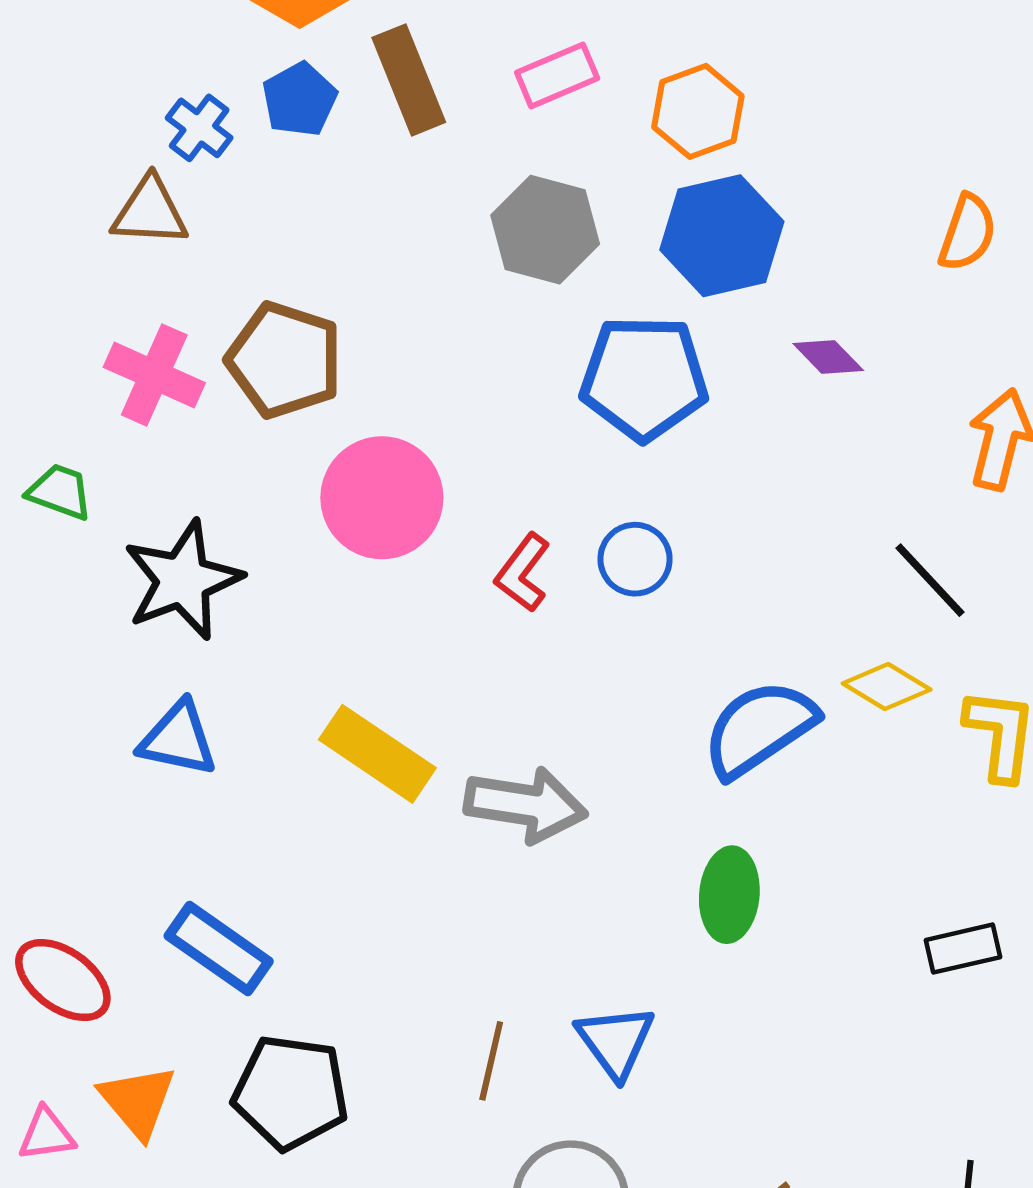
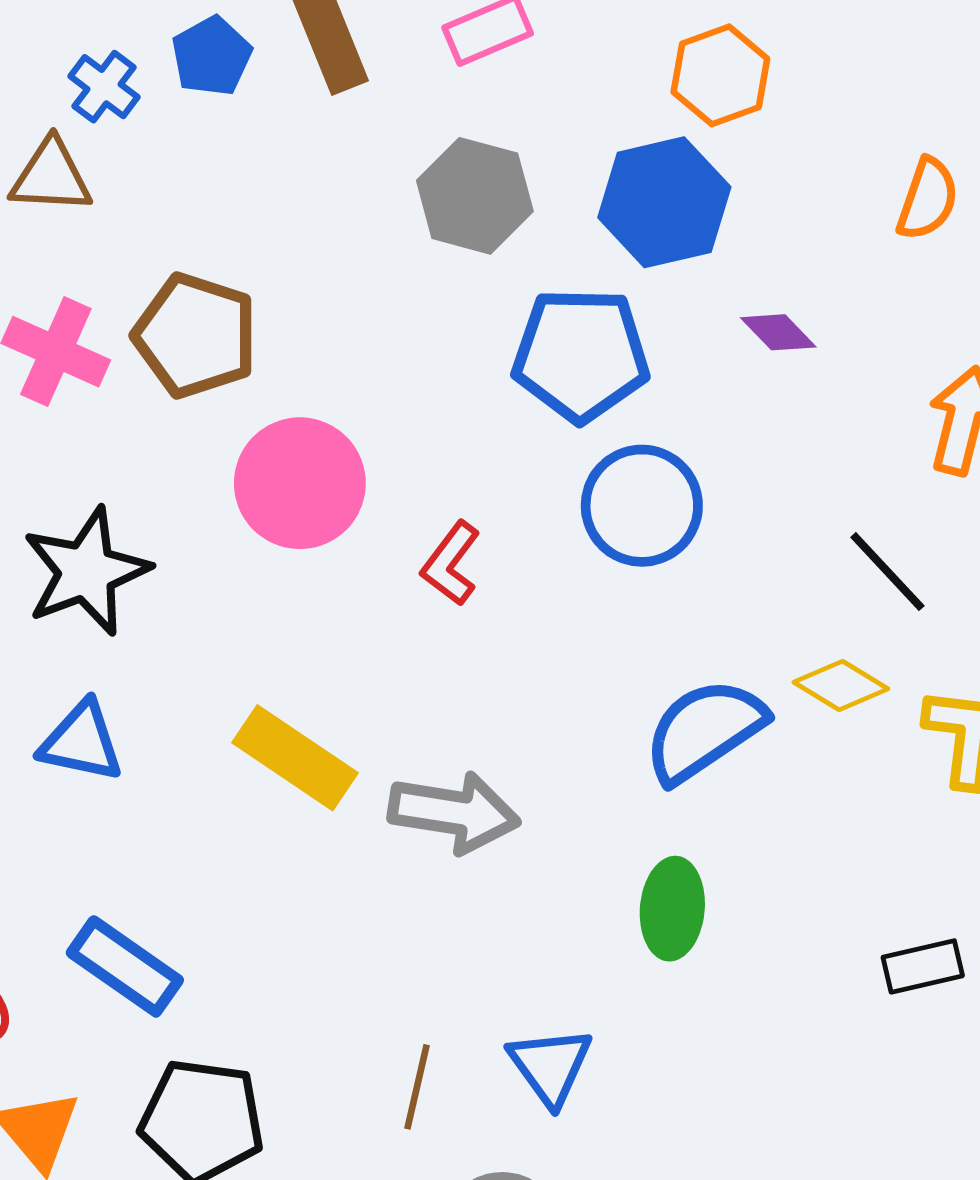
orange hexagon: (698, 111) -> (720, 75), moved
blue circle: (635, 559) -> (642, 506), moved, size x1.5

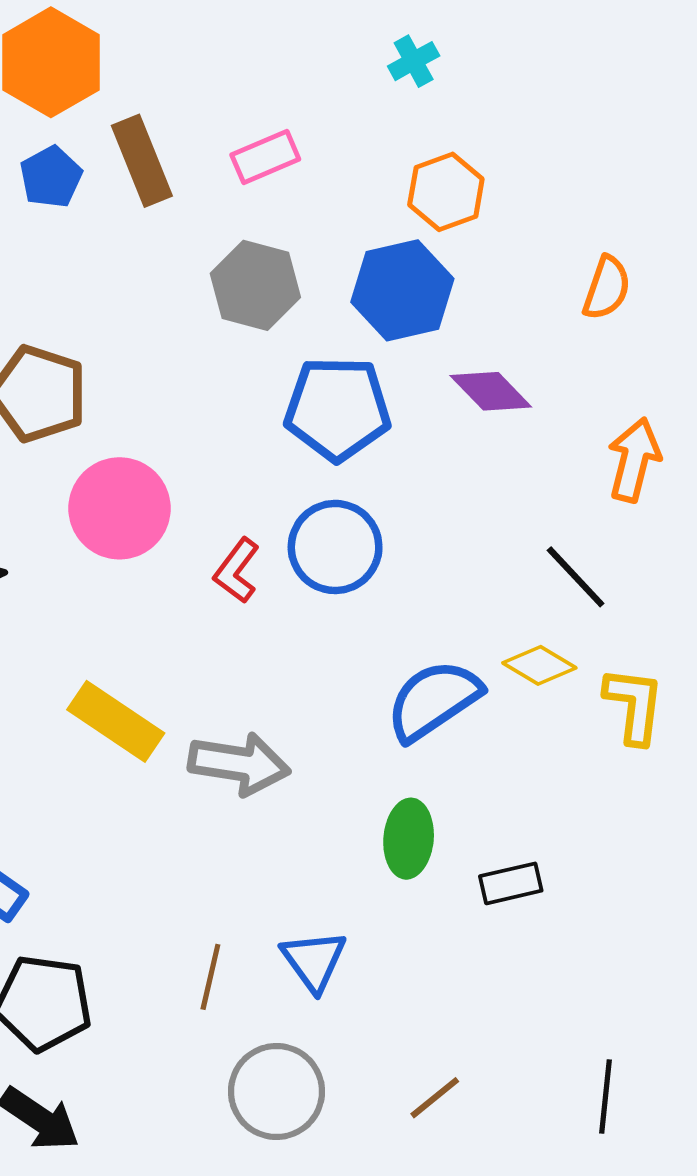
purple diamond: (778, 332) -> (491, 391), size x1.4
blue circle: (642, 506) -> (335, 547), moved
black rectangle: (923, 966) -> (511, 883), moved

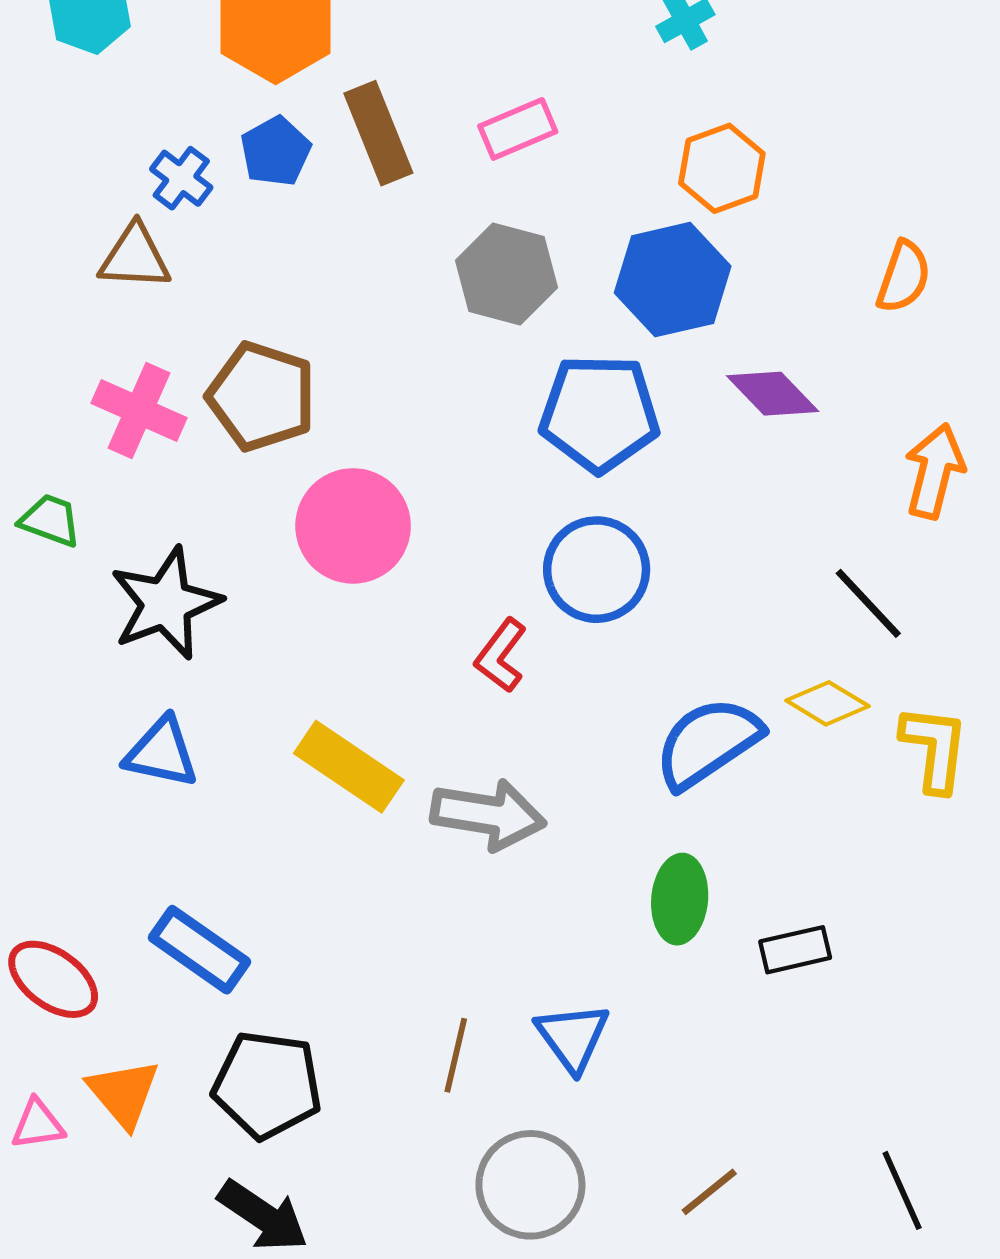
red L-shape: (237, 571) -> (501, 655), moved
black line: (605, 1096) -> (902, 1190), turned -30

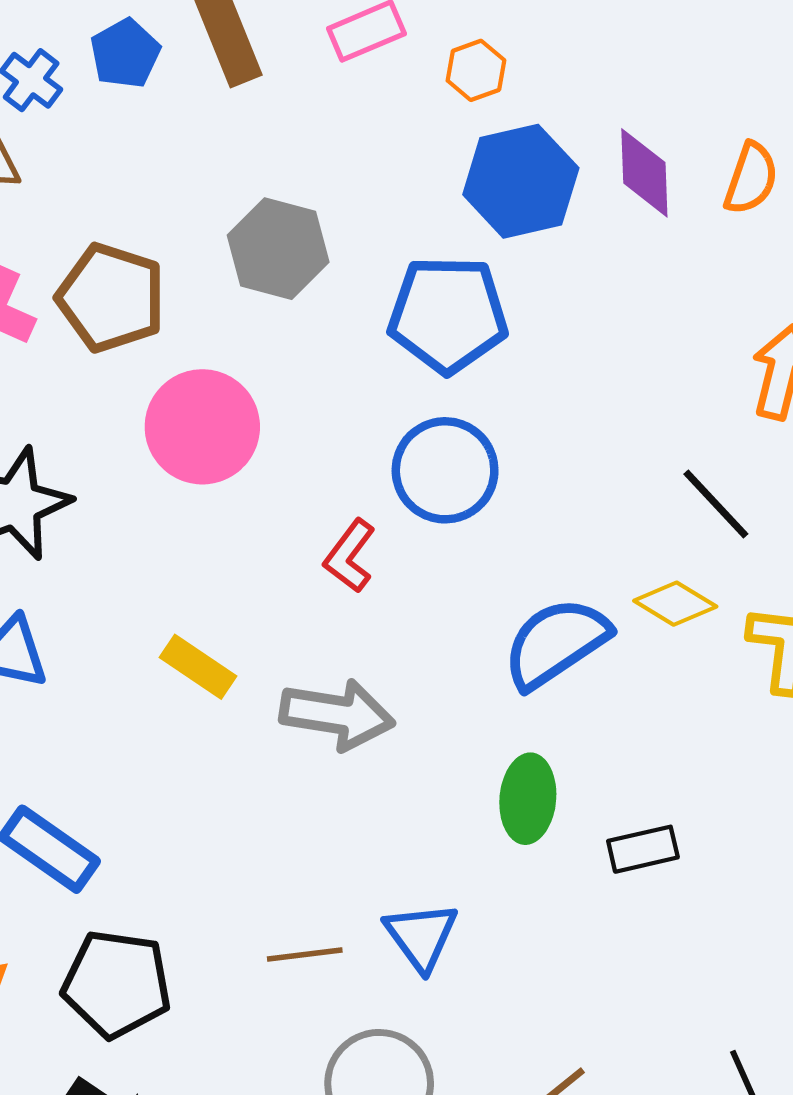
orange hexagon: (722, 168) -> (476, 70), moved, size x0.7
gray hexagon: (506, 274) -> (278, 249), moved
purple diamond: (773, 394) -> (644, 173), moved, turned 42
yellow rectangle: (349, 767) -> (198, 667), size x0.7
brown line: (456, 1055) -> (305, 954), turned 70

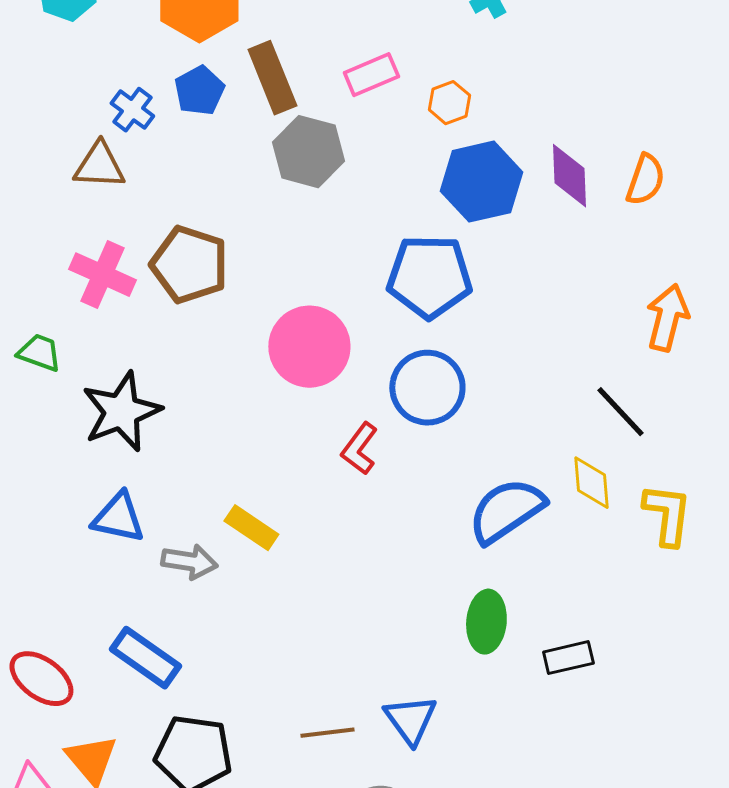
gray hexagon: (278, 249) -> (308, 152), moved
pink circle: (202, 427) -> (309, 347), moved
yellow diamond: (675, 604) -> (591, 483), turned 54
gray arrow: (337, 714) -> (189, 562), moved, size x0.7

